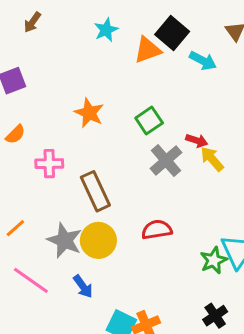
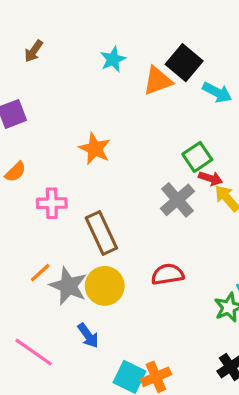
green square: (149, 121) -> (197, 157), moved
orange line: (15, 228) -> (40, 273), moved
pink line: (31, 280) -> (34, 352), moved

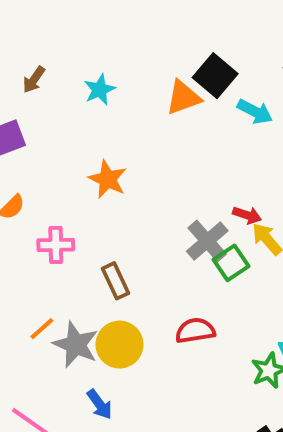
brown arrow: (34, 51) -> (34, 80), moved
cyan star: (113, 59) -> (100, 90), moved
green square: (197, 157) -> (231, 263), moved
brown rectangle: (101, 233) -> (116, 281), size x0.7

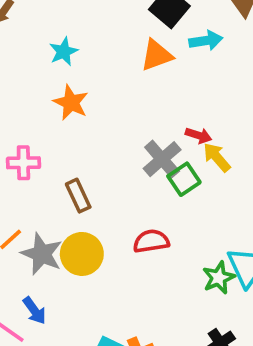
cyan star: (100, 90) -> (64, 52), moved
orange triangle: (183, 98) -> (157, 55), moved
cyan arrow: (255, 112) -> (206, 41), turned -36
blue arrow: (100, 404) -> (34, 311), moved

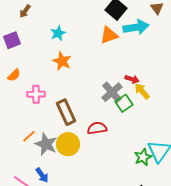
cyan arrow: (206, 41) -> (136, 27), size x1.4
brown rectangle: (78, 196) -> (66, 112), size x1.4
red semicircle: (151, 241) -> (97, 128), moved

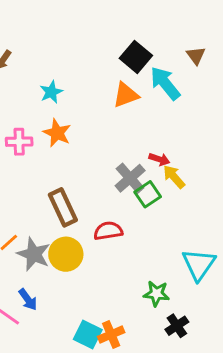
cyan arrow: (136, 27) -> (165, 83), turned -120
pink cross: (36, 94) -> (19, 142), moved
green star: (143, 157) -> (156, 294), moved, turned 30

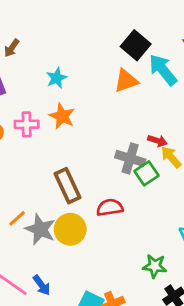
gray cross: (130, 178) -> (130, 158), turned -32
blue arrow: (28, 299) -> (42, 285), moved

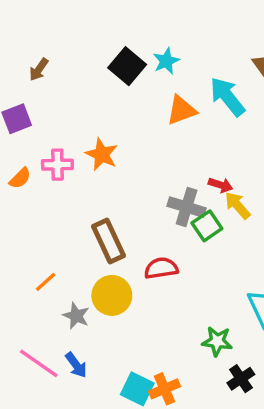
black square: (136, 45) -> (127, 66), moved
cyan star: (57, 78) -> (166, 61), moved
gray star: (40, 229) -> (76, 316), moved, size x0.7

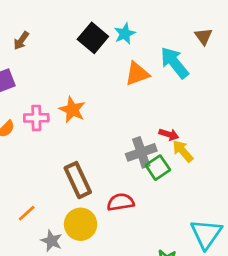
gray cross: (187, 207) -> (141, 152), turned -36

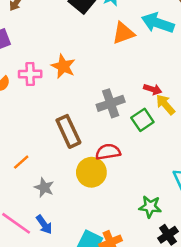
cyan arrow: (174, 63) -> (158, 23), turned -32
gray cross: (141, 152) -> (111, 103), moved
yellow circle: (81, 224) -> (91, 172), moved

